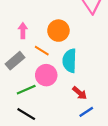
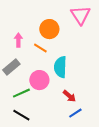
orange circle: (58, 31) -> (49, 29), moved
orange line: (42, 51) -> (40, 48), moved

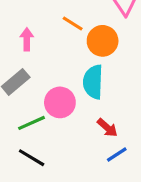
orange circle: (49, 29) -> (103, 41), moved
orange line: (40, 48) -> (73, 24), moved

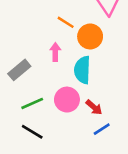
pink arrow: (27, 39) -> (55, 52), moved
pink circle: (60, 102) -> (67, 100), moved

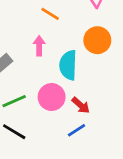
orange circle: (90, 36) -> (97, 40), moved
blue line: (102, 129) -> (77, 130), moved

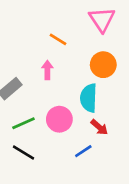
cyan semicircle: (68, 65) -> (89, 98), moved
red arrow: (81, 105) -> (99, 127), moved

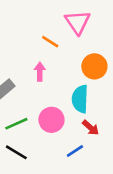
pink triangle: (102, 19) -> (78, 22), moved

